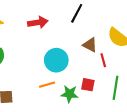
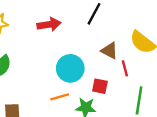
red square: (88, 85) -> (100, 86), moved

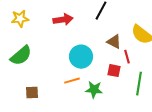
red square: (100, 86) -> (114, 71), moved

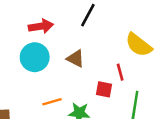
brown triangle: (114, 42) -> (76, 58), moved
cyan circle: (81, 57) -> (35, 57), moved

